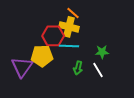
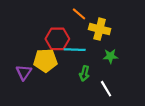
yellow cross: (69, 27) -> (100, 29), moved
purple triangle: (22, 67) -> (24, 72), size x0.7
white line: (98, 70) -> (106, 89), moved

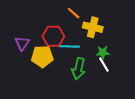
purple triangle: (24, 72) -> (22, 43), moved
green arrow: (84, 73) -> (79, 69), size x1.5
white line: (106, 89) -> (104, 65), moved

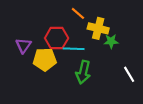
green star: (103, 52) -> (111, 41), moved
white line: (104, 65) -> (129, 74), moved

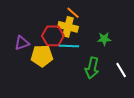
yellow cross: (98, 28) -> (68, 27), moved
purple triangle: (23, 46) -> (22, 43), turned 35
green arrow: (83, 72) -> (92, 68), moved

